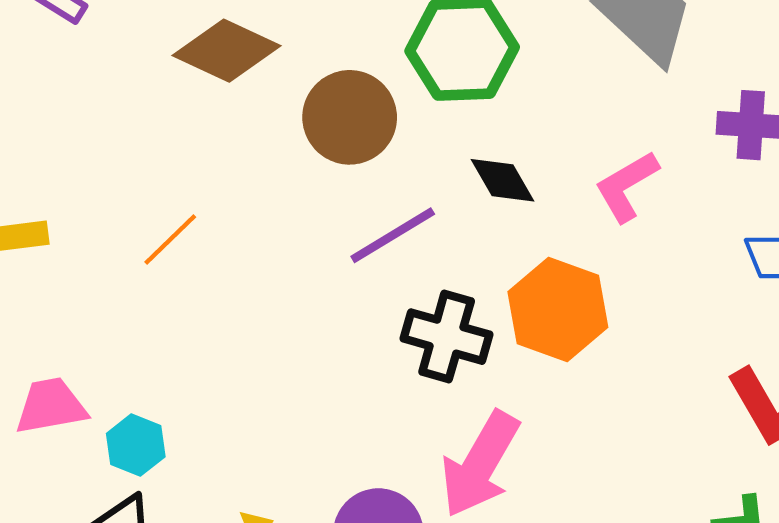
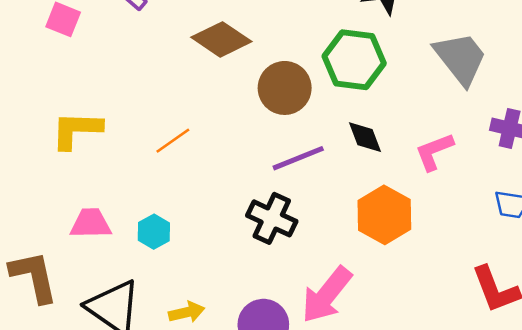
black cross: (447, 337) -> (272, 218), moved
cyan hexagon: (136, 445) -> (154, 232), moved

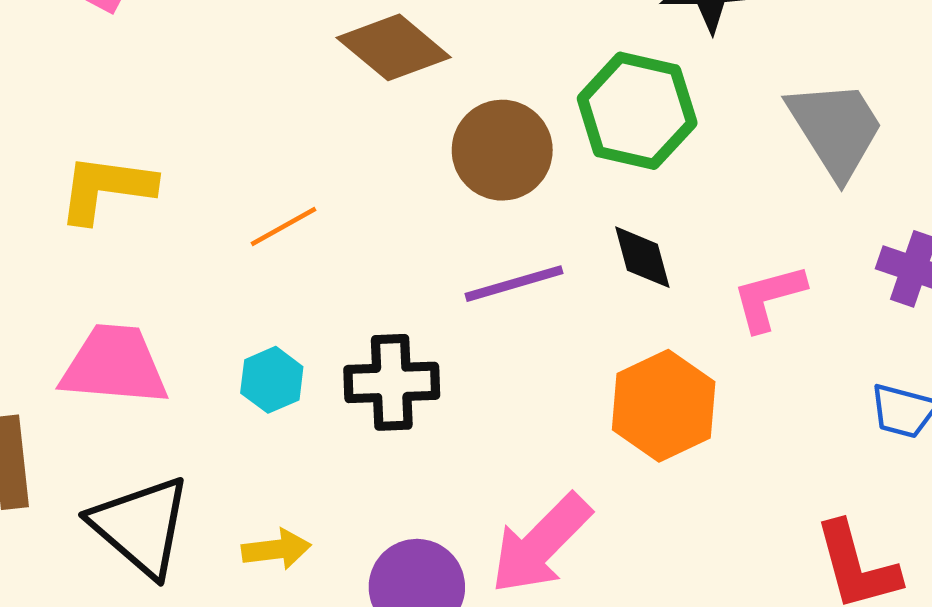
black cross: (272, 218) -> (392, 382), moved, turned -33
pink trapezoid: (91, 223) -> (114, 365), size x1.4
cyan hexagon: (154, 232) -> (272, 380), moved

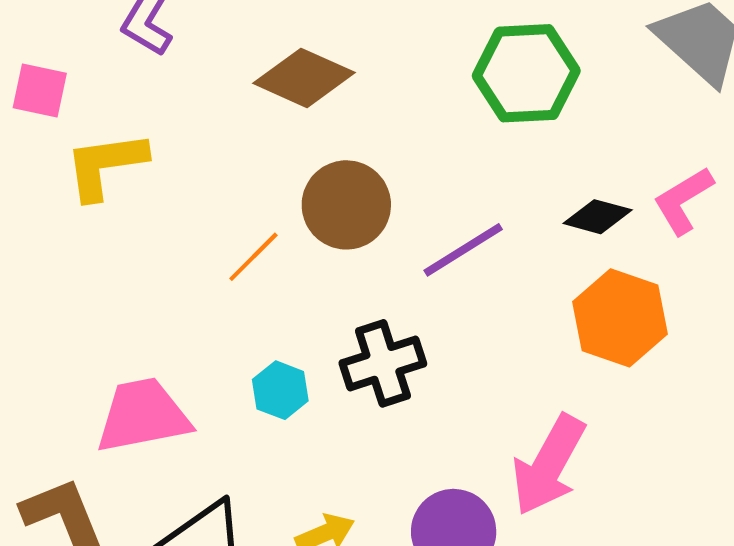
brown circle: (502, 150) -> (346, 205), moved
yellow L-shape: (106, 188) -> (105, 165), moved
black diamond: (642, 257) -> (598, 217), moved, turned -44

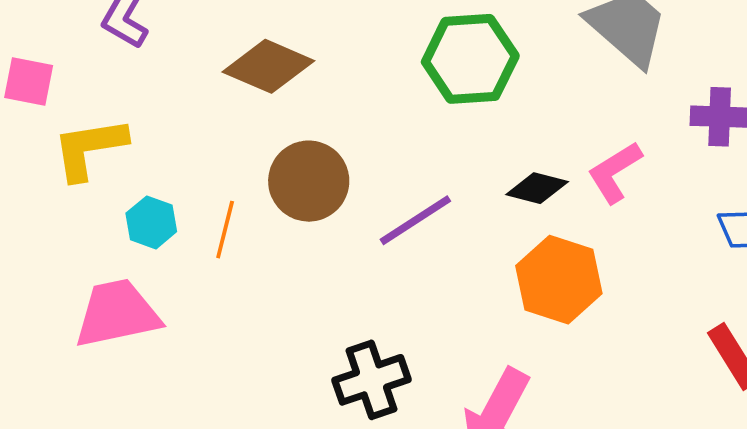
orange line: (253, 257) -> (225, 230), turned -30
black cross: (383, 363) -> (372, 380), moved
cyan hexagon: (280, 390) -> (151, 222), moved
pink trapezoid: (143, 416) -> (117, 313), moved

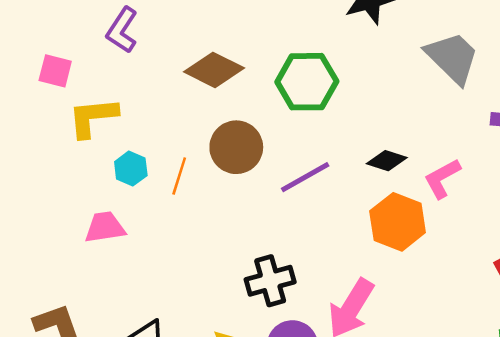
green hexagon: (470, 59) -> (307, 82), moved
pink L-shape: (615, 172) -> (442, 178), moved
pink trapezoid: (117, 313) -> (105, 227), size x0.7

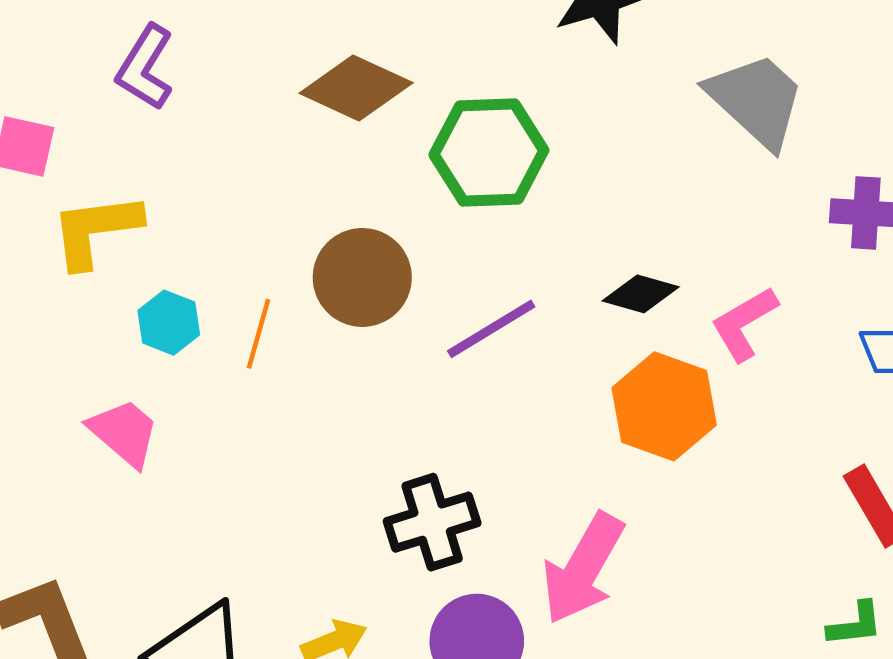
brown diamond: (214, 70) -> (356, 88), moved
pink trapezoid: (105, 227) -> (124, 433), turned 51

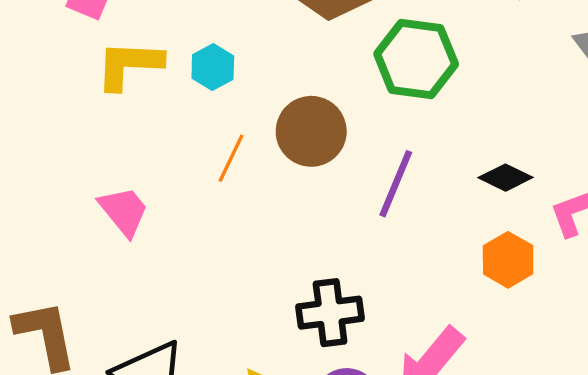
cyan hexagon: (169, 323) -> (213, 67), moved
purple line: (491, 329) -> (396, 184), turned -46
orange hexagon: (664, 406) -> (508, 260), size x0.7

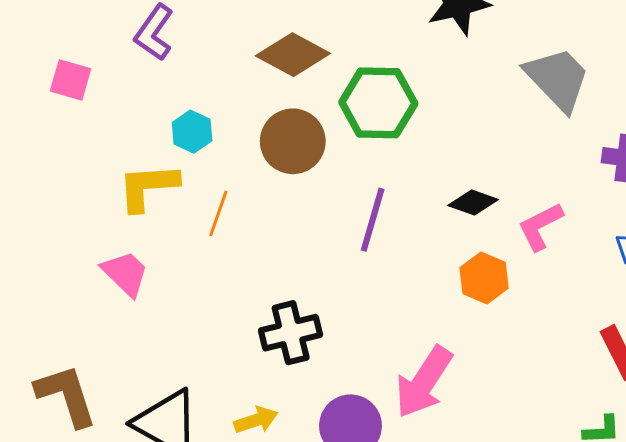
yellow L-shape: (129, 65) -> (148, 187), moved
brown circle: (311, 131) -> (293, 141), moved
black cross: (330, 313) -> (291, 333), moved

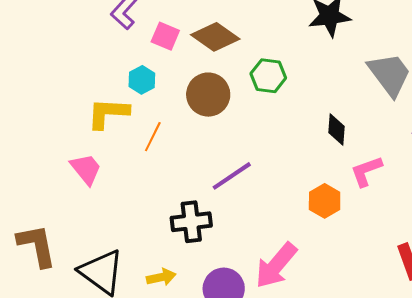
pink square: (71, 80) -> (165, 36), moved
green hexagon: (378, 103) -> (268, 76), size x0.7
black diamond: (473, 203) -> (336, 130), moved, turned 68
purple line: (373, 220) -> (232, 176), moved, turned 33

